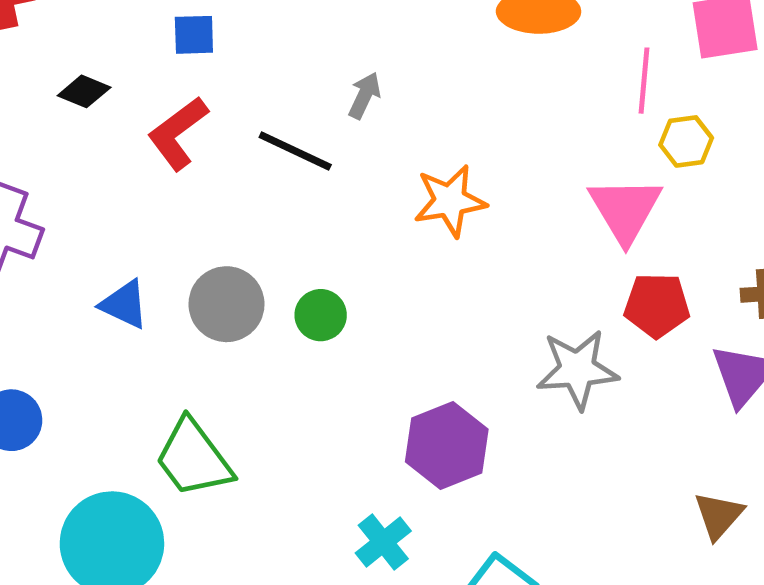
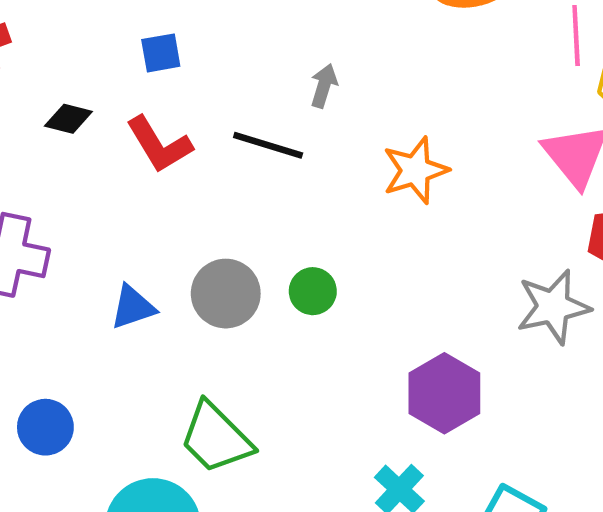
red L-shape: (178, 133) -> (159, 145), turned -76
blue triangle: (124, 304) -> (133, 307), turned -36

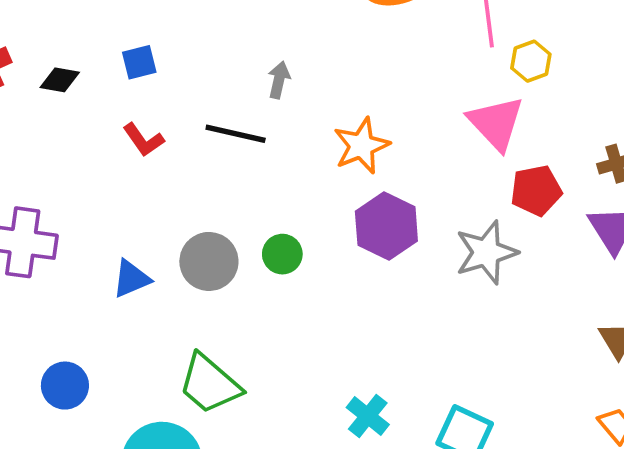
black diamond: (68, 119) -> (60, 80), moved
red L-shape: (159, 145) -> (143, 140), size x0.7
purple hexagon: (444, 393) -> (386, 226), moved

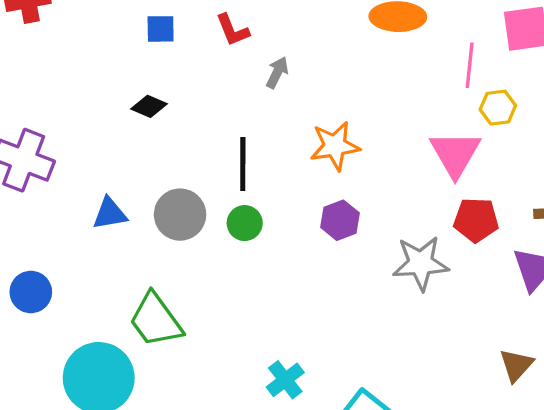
black diamond: (60, 80) -> (149, 106), moved
black line: (236, 134) -> (243, 164), moved, turned 64
red L-shape: (143, 140) -> (233, 30), moved
purple hexagon: (386, 226) -> (340, 220), size x0.7

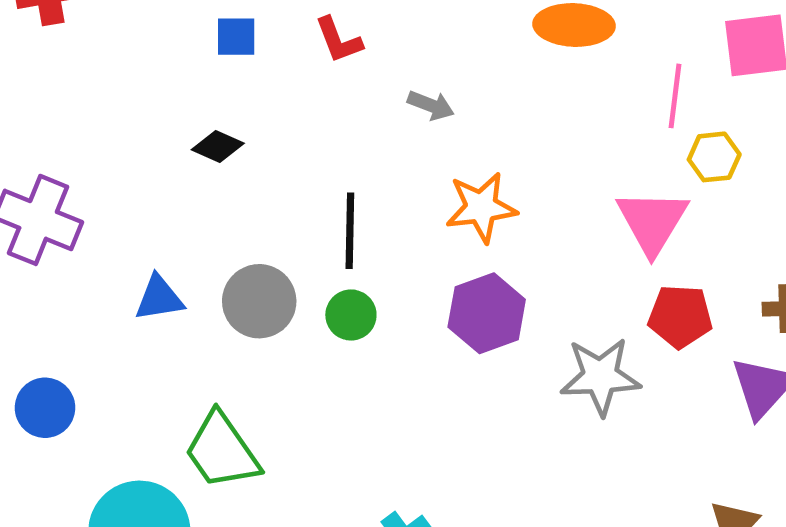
gray arrow: (277, 73) -> (431, 105), moved, turned 84
purple hexagon: (340, 220) -> (487, 313), size x1.4

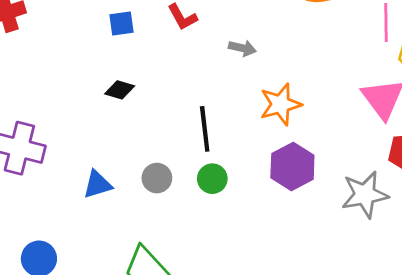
gray circle: (259, 301) -> (157, 178), size x0.7

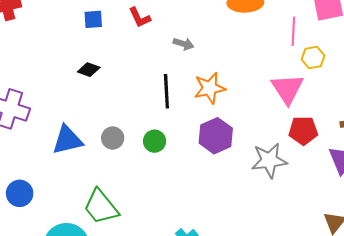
black line: (205, 129) -> (166, 91), moved
blue triangle: (97, 184) -> (67, 140), size x1.4

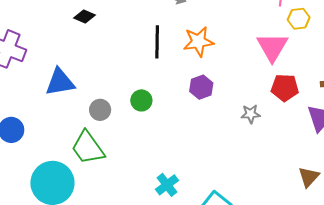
purple hexagon: (216, 136) -> (201, 87), size x0.7
gray circle: (113, 138) -> (100, 110), moved
green circle: (155, 141) -> (141, 100), moved
gray star: (269, 160) -> (251, 114), size x0.6

